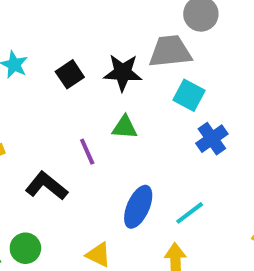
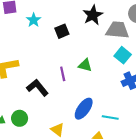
black star: (123, 73) -> (93, 15), moved, turned 30
cyan line: (190, 213) -> (110, 117), turned 35

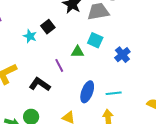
cyan star: (34, 20) -> (30, 36), moved
cyan square: (123, 55) -> (95, 40), moved

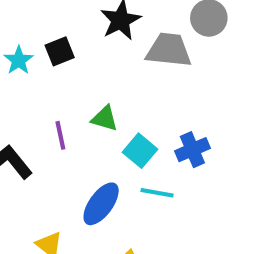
cyan square: (95, 40) -> (140, 151), moved
cyan line: (114, 93) -> (157, 193), moved

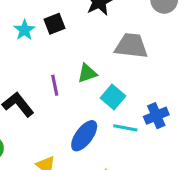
gray trapezoid: (169, 50) -> (131, 46), moved
green triangle: (105, 118) -> (87, 73), turned -35
blue cross: (192, 150) -> (156, 116), moved

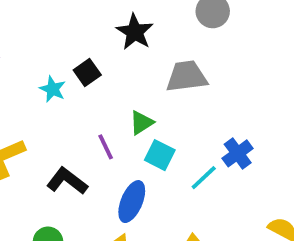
cyan square: (113, 97) -> (160, 155), moved
cyan line: (125, 128) -> (204, 178), turned -40
blue ellipse: (84, 136) -> (132, 202), moved

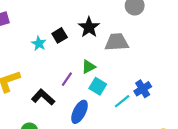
black star: (135, 32) -> (89, 27), moved
purple line: (106, 147) -> (67, 79), turned 56

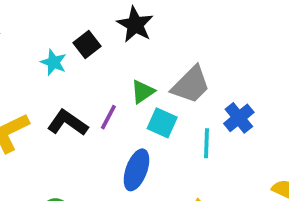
gray trapezoid: (117, 42) -> (191, 85), moved, turned 145
black L-shape: (43, 97) -> (68, 123), moved
cyan line: (122, 101) -> (206, 143), turned -42

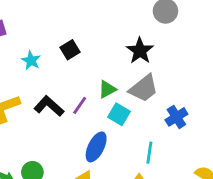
black star: (135, 25) -> (140, 51), moved
cyan star: (53, 62) -> (31, 60), moved
cyan line: (206, 143) -> (149, 153), moved

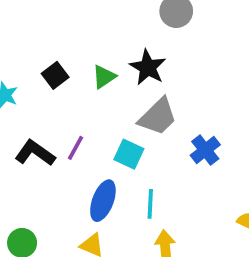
green triangle: (107, 89) -> (104, 77), moved
cyan line: (149, 153) -> (150, 204), moved

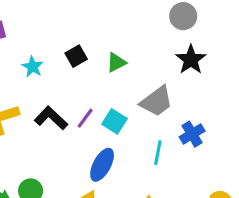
black star: (148, 67) -> (191, 60), moved
cyan square: (129, 154) -> (115, 121), moved
cyan line: (150, 204) -> (158, 153), moved

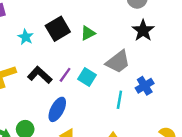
black square: (76, 56) -> (58, 29), size x1.5
blue ellipse: (102, 165) -> (57, 109), moved

